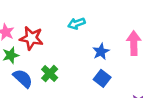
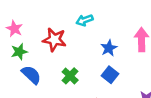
red star: (31, 38) -> (54, 40), moved
green cross: (50, 74) -> (70, 76), moved

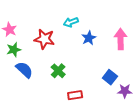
blue star: (109, 48) -> (89, 38), moved
blue square: (110, 75) -> (110, 77), moved

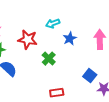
green cross: (58, 71) -> (49, 59), moved

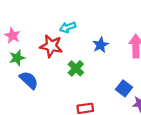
cyan arrow: (53, 23) -> (68, 27), moved

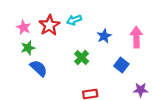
red star: (51, 46) -> (49, 25), moved, turned 30
blue square: (124, 88) -> (121, 65), moved

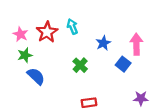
cyan arrow: (74, 20) -> (72, 27), turned 88
blue square: (121, 65) -> (123, 64), moved

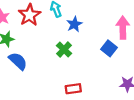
blue star: (103, 43) -> (74, 24), moved

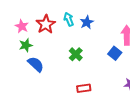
blue star: (74, 24) -> (87, 22), moved

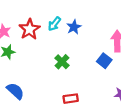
cyan arrow: (69, 19) -> (54, 24), turned -120
blue semicircle: (36, 64) -> (15, 91), moved

